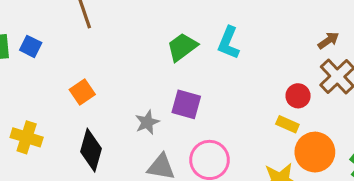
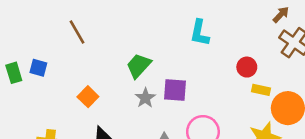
green trapezoid: (182, 47) -> (139, 66), moved
red circle: (298, 96) -> (247, 67), moved
gray star: (147, 122) -> (145, 98), moved

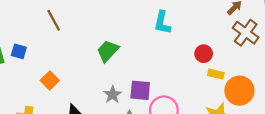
purple square: (175, 90) -> (140, 90), moved
orange square: (88, 97) -> (50, 80), moved
gray star: (145, 98) -> (113, 95), moved

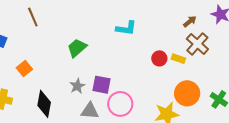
cyan L-shape: (162, 23) -> (126, 28), turned -100
yellow rectangle: (216, 74) -> (178, 59), moved

